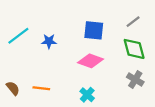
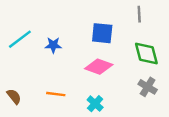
gray line: (133, 22) -> (139, 14), moved, turned -56
orange line: (41, 88) -> (56, 94), moved

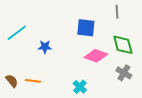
blue star: (53, 45) -> (45, 47), moved
pink diamond: (99, 67) -> (96, 56), moved
orange line: (56, 94) -> (33, 81), moved

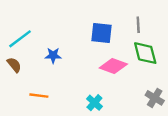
gray line: (117, 12) -> (138, 25), moved
gray cross: (124, 73) -> (155, 98), moved
brown semicircle: (12, 81) -> (14, 65), moved

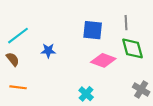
orange line: (39, 96) -> (18, 87), moved

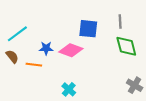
pink diamond: (103, 60) -> (71, 50), moved
orange line: (18, 87) -> (34, 65), moved
cyan cross: (86, 94) -> (69, 89), moved

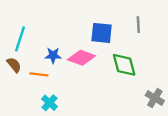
cyan line: (17, 34) -> (20, 39), turned -35
green diamond: (126, 46) -> (124, 65), moved
cyan cross: (69, 89) -> (50, 103), moved

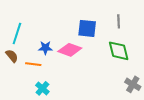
green diamond: (124, 65) -> (119, 51), moved

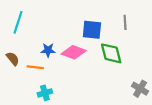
cyan line: (17, 34) -> (18, 22), moved
green diamond: (119, 51) -> (111, 53), moved
cyan cross: (42, 88) -> (45, 93), turned 32

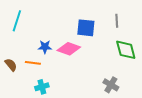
green diamond: (111, 53) -> (126, 50), moved
brown semicircle: (13, 59) -> (11, 65), moved
gray cross: (140, 89) -> (111, 85), moved

